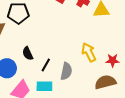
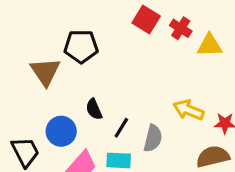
yellow arrow: (89, 52) -> (188, 110), turned -42

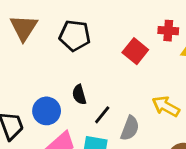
red square: (146, 19) -> (135, 51), moved
red cross: (181, 28) -> (168, 31), turned -36
brown triangle: (45, 72) -> (24, 28), moved

